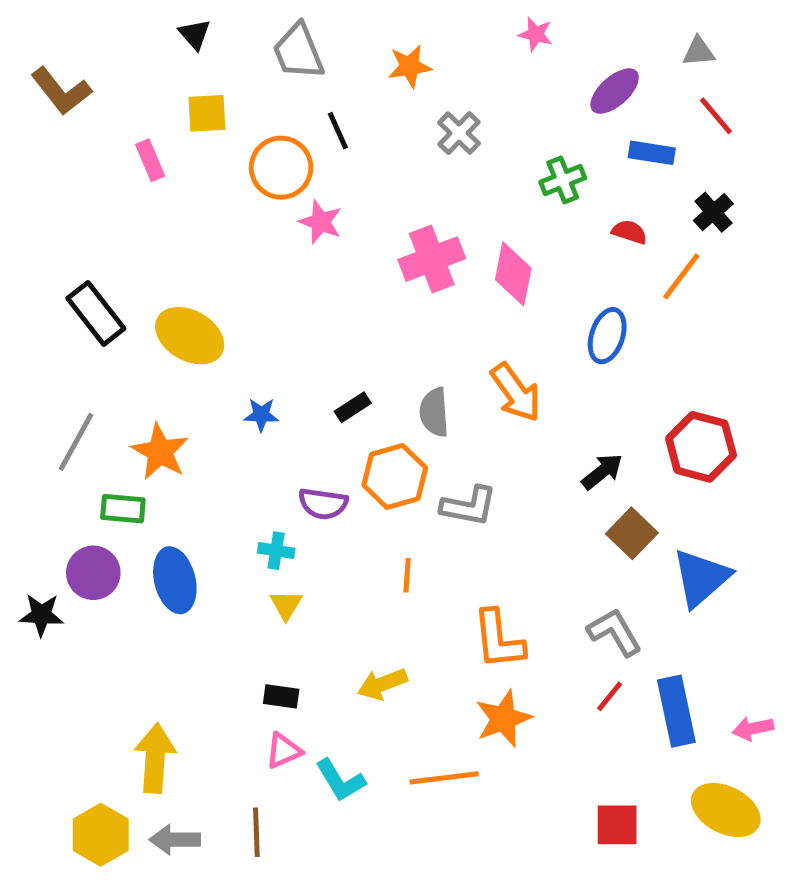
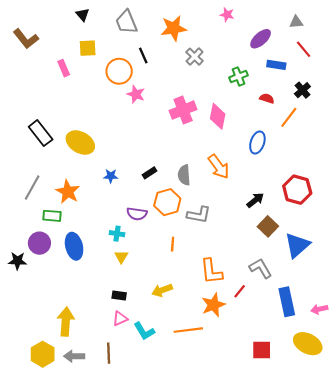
orange star: (410, 66) -> (174, 28), size x1.4
red line: (610, 696) -> (240, 291), moved

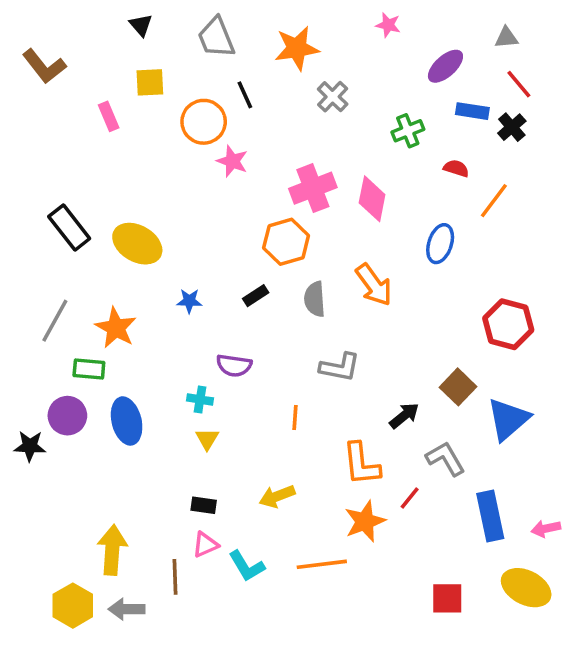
black cross: (302, 90) -> (512, 127), moved
black arrow: (255, 200) -> (404, 416), moved
orange hexagon: (167, 202) -> (286, 242), moved
brown line: (109, 353) -> (175, 577), moved

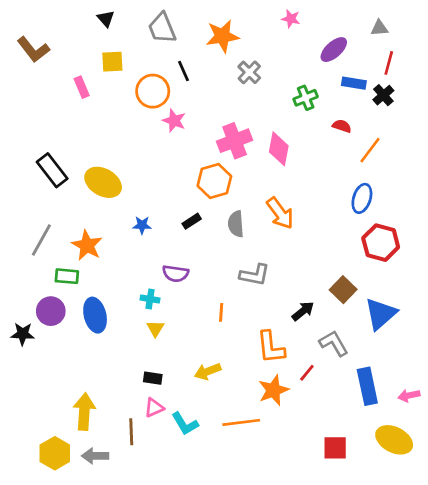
red line: (519, 84) -> (389, 63), turned 55
blue ellipse: (440, 244) -> (362, 198), moved

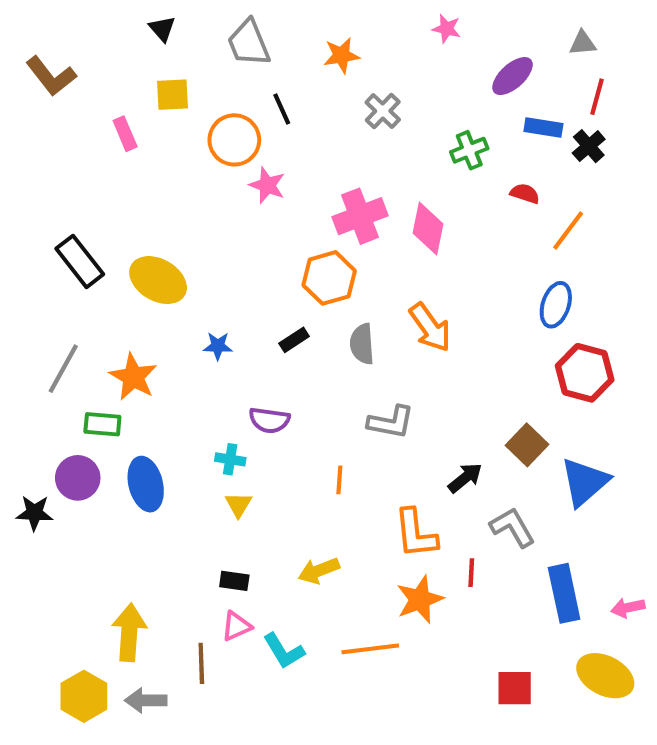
orange star: (222, 36) -> (341, 55), size x0.7
red line: (307, 373) -> (471, 573), turned -36

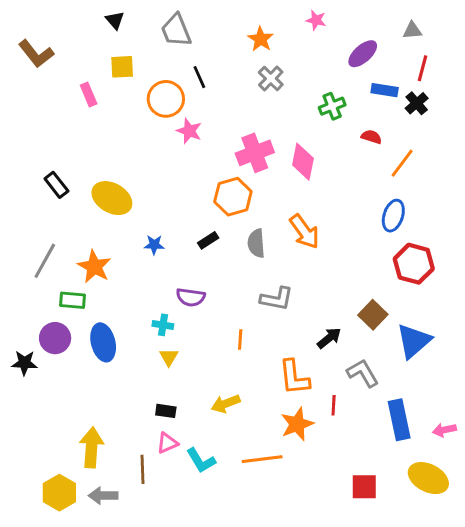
orange star: (341, 55) -> (261, 39), moved, turned -30
black rectangle: (80, 261) -> (56, 185), size x0.7

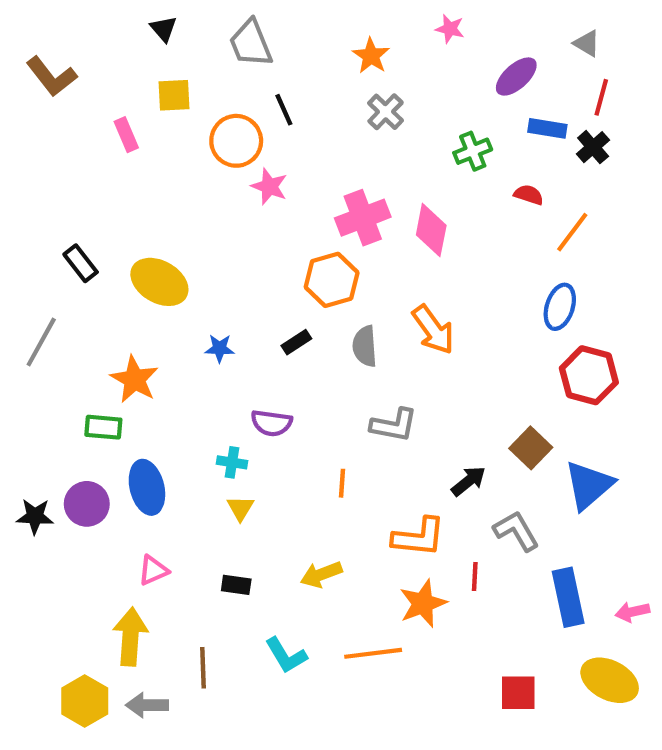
gray triangle: (412, 30) -> (587, 43), turned 36
gray line: (45, 261) -> (41, 342), moved
purple circle: (55, 338) -> (87, 504), moved
orange L-shape: (294, 377) -> (419, 537), turned -78
pink triangle: (167, 443) -> (153, 570), moved

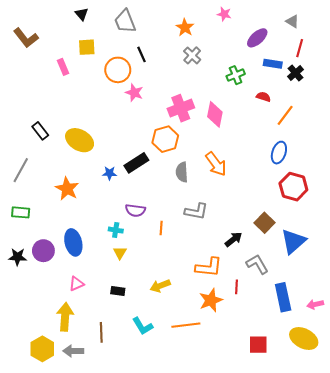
black rectangle: (296, 342) -> (136, 163), moved, size x1.6
green rectangle: (103, 427) -> (21, 212), moved
orange line: (342, 483) -> (161, 228), moved

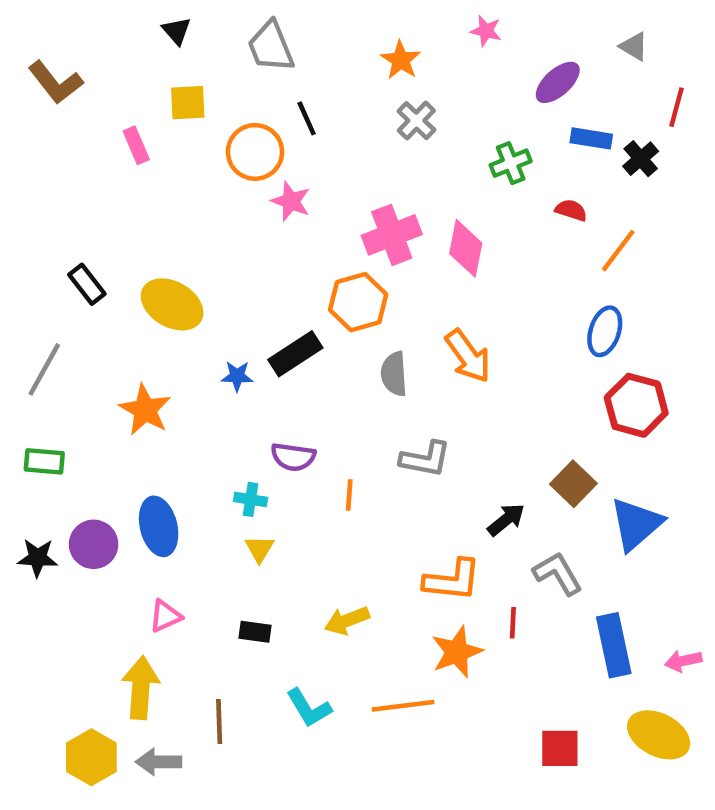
red line: (300, 48) -> (677, 107), moved

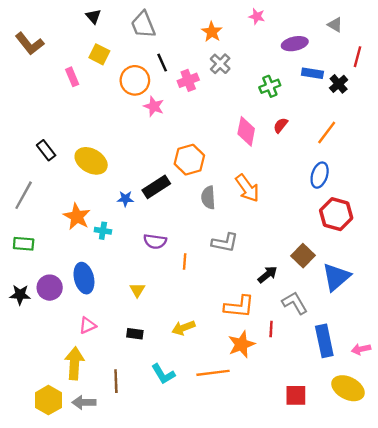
purple ellipse: (558, 82) -> (295, 44), turned 30
yellow square: (188, 103) -> (99, 54), turned 30
red semicircle: (571, 210) -> (281, 125), moved, turned -70
pink cross: (392, 235) -> (188, 80), moved, size x0.7
cyan cross: (251, 499) -> (103, 231), moved

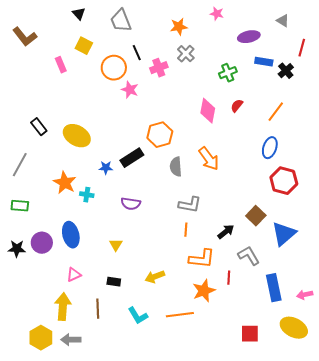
orange star: (212, 32) -> (179, 27), turned 30
orange line: (185, 262) -> (186, 230), moved
brown line: (116, 381) -> (98, 309), moved

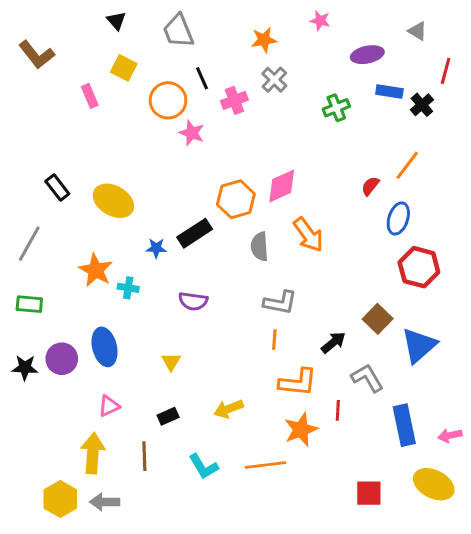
red semicircle: (237, 106) -> (370, 186), moved
pink diamond: (208, 111) -> (282, 186), moved, turned 55
black rectangle: (114, 282) -> (168, 416), turned -32

